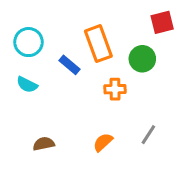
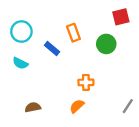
orange rectangle: (98, 44) -> (73, 33), size x0.7
orange cross: (115, 89) -> (86, 82), moved
gray line: (148, 135) -> (128, 106), moved

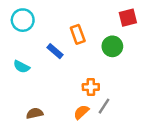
cyan circle: (21, 32) -> (23, 20), moved
gray line: (128, 106) -> (104, 106), moved

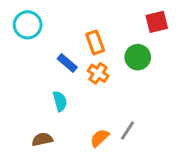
cyan semicircle: (22, 67) -> (60, 101), moved, turned -133
orange cross: (91, 87) -> (98, 73), moved, turned 35

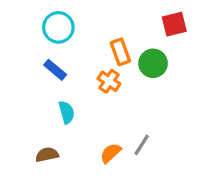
cyan circle: (28, 25) -> (58, 27), moved
orange rectangle: (95, 42) -> (120, 52), moved
blue rectangle: (67, 63) -> (55, 70), moved

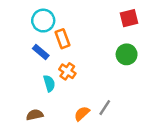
orange rectangle: (120, 52) -> (63, 39), moved
green circle: (153, 63) -> (127, 54), moved
orange cross: (109, 81) -> (67, 71), moved

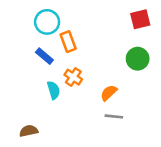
gray line: (105, 108) -> (114, 116), turned 63
orange semicircle: (82, 114) -> (109, 93), moved
brown semicircle: (35, 115) -> (29, 131), moved

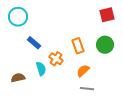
cyan circle: (47, 22) -> (18, 17), moved
orange rectangle: (68, 42) -> (78, 46), moved
brown semicircle: (29, 131) -> (18, 78), moved

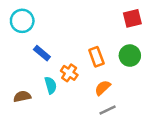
gray line: (87, 89) -> (108, 110), turned -32

